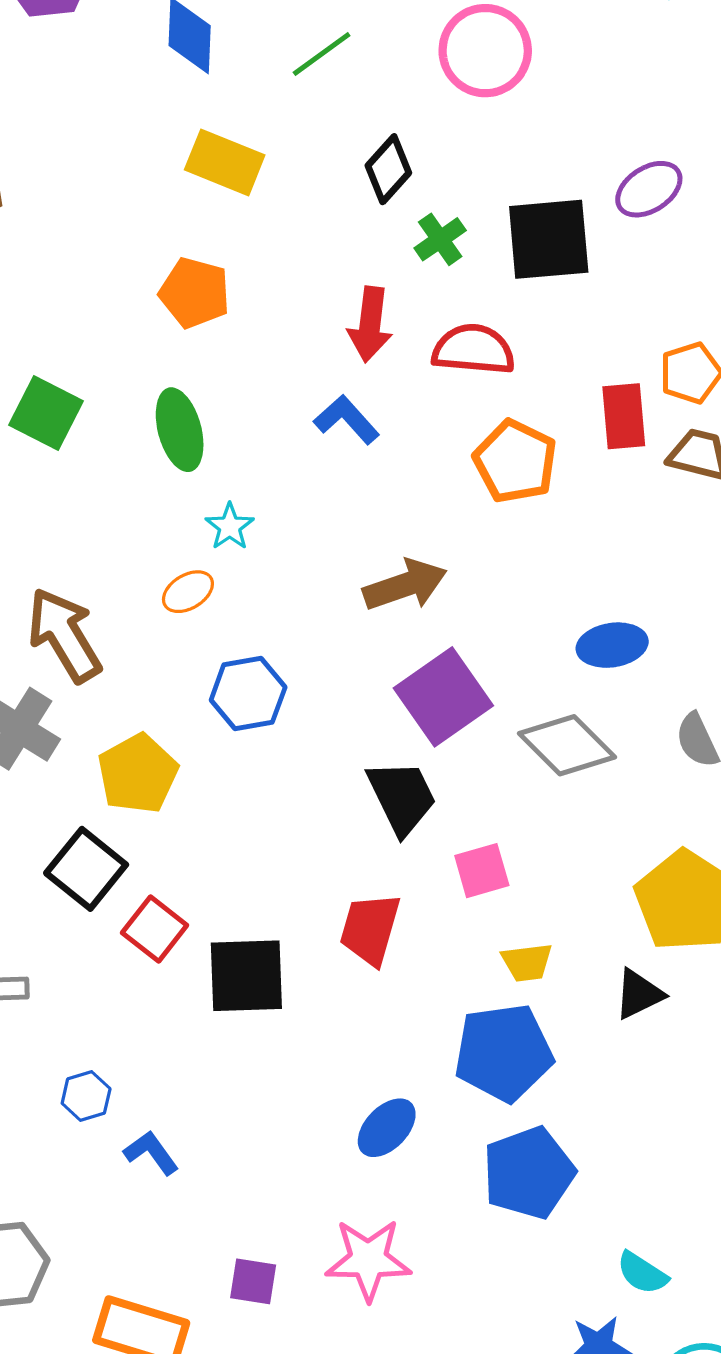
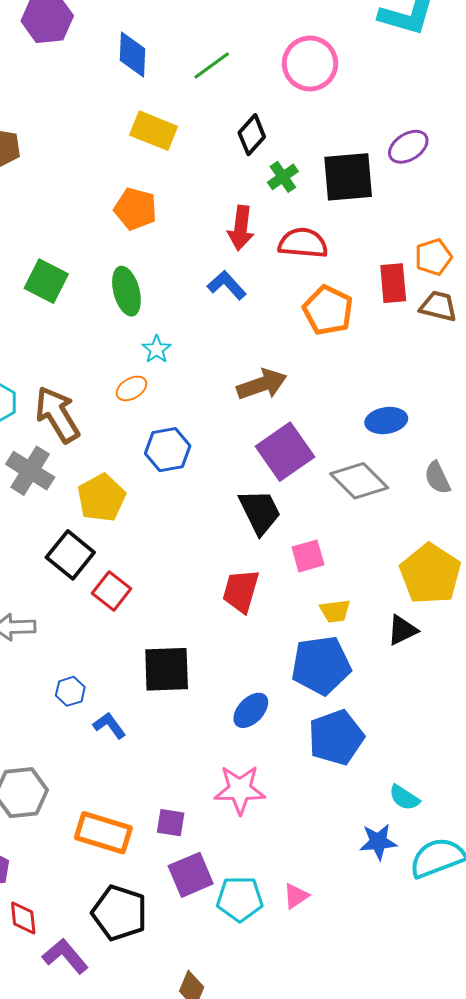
black square: (246, 976) -> (167, 669), moved
purple square: (253, 1281) -> (171, 823), moved

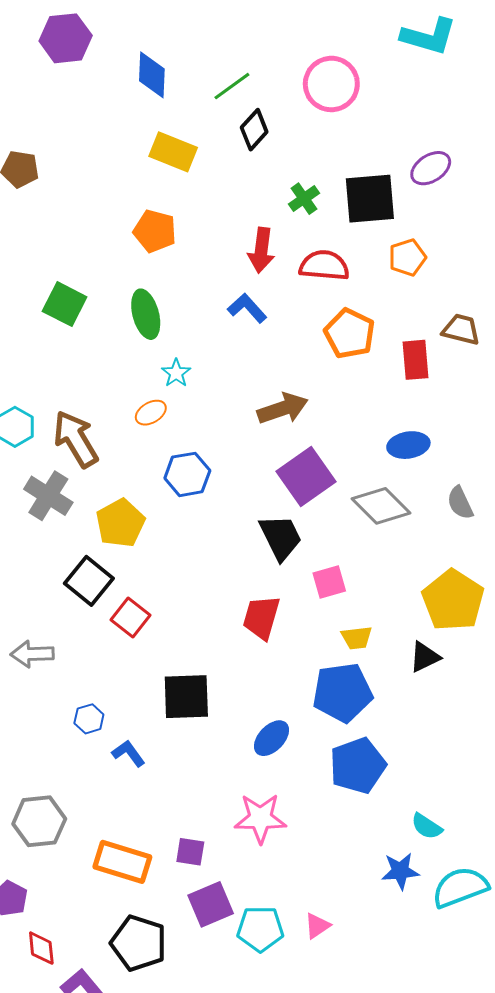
black diamond: (252, 135) -> (254, 130), moved
orange pentagon: (433, 257) -> (407, 257), moved
red rectangle: (393, 283) -> (416, 360), moved

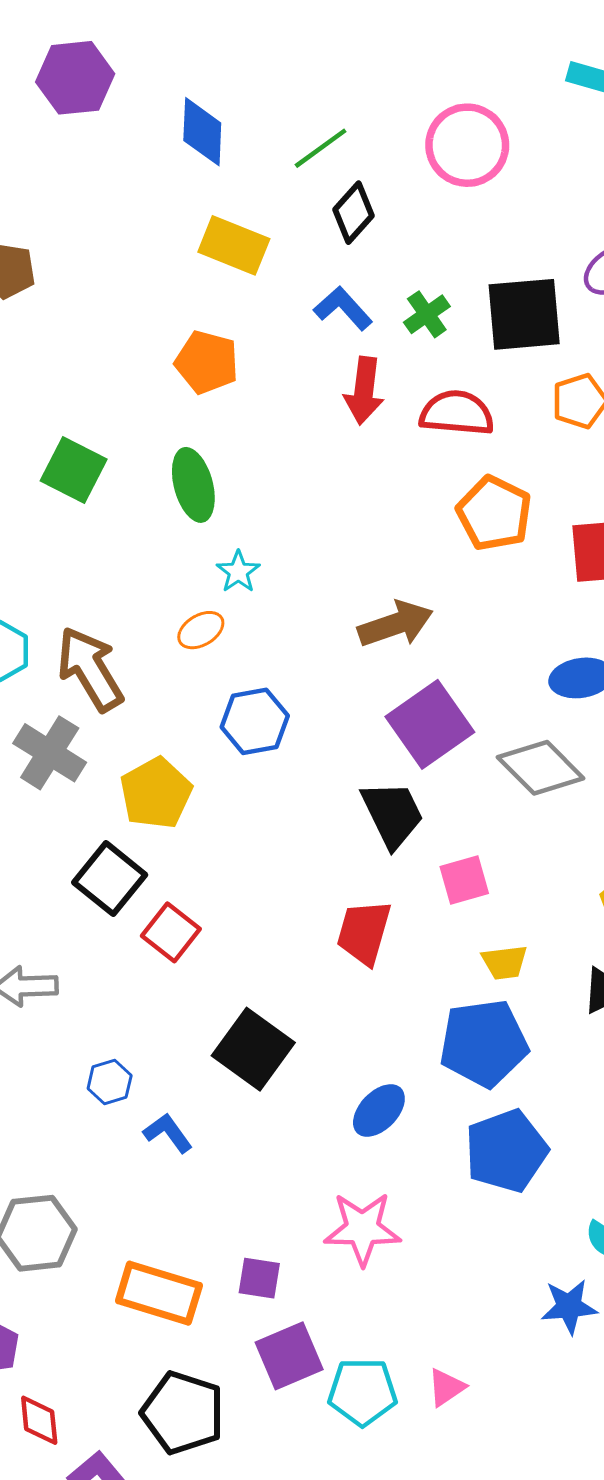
blue L-shape: (247, 308) -> (343, 308), moved
black square: (186, 697) -> (253, 1049), turned 38

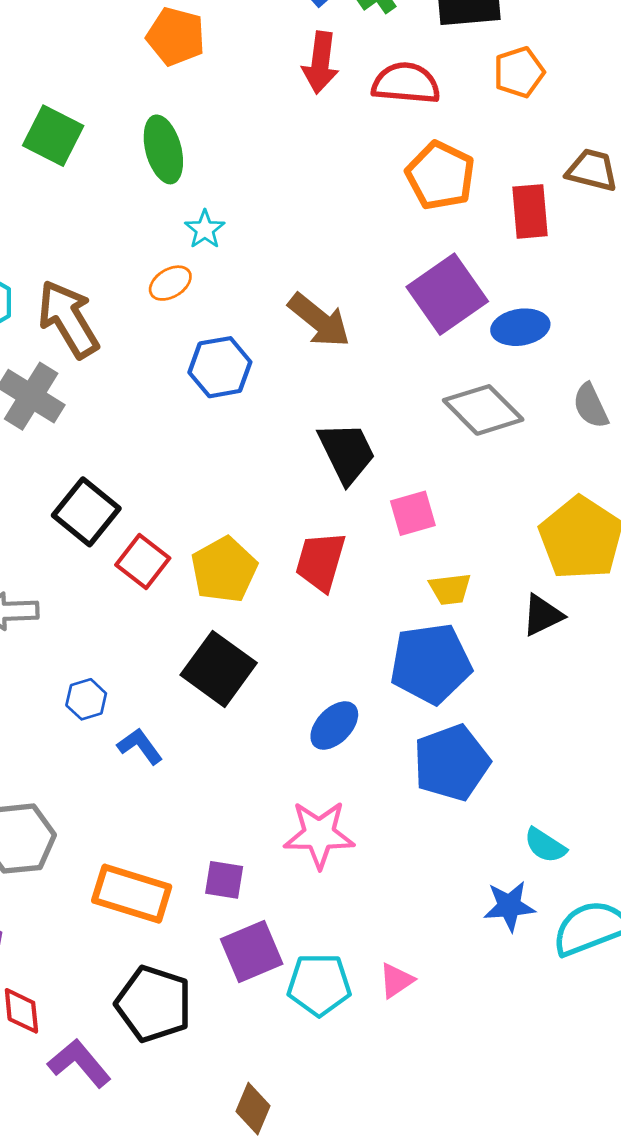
brown arrow: (395, 624) -> (319, 320), moved, turned 58
purple square: (430, 724) -> (447, 294), moved
yellow pentagon: (156, 793) -> (224, 570), moved

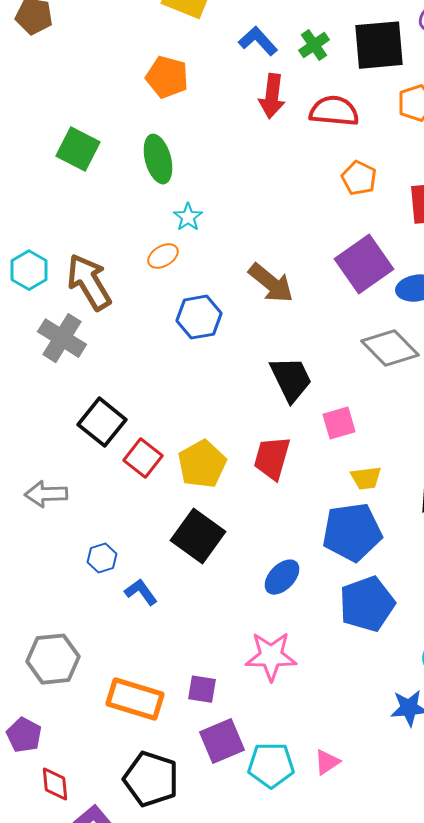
orange pentagon: (440, 176) -> (359, 178), size x0.7

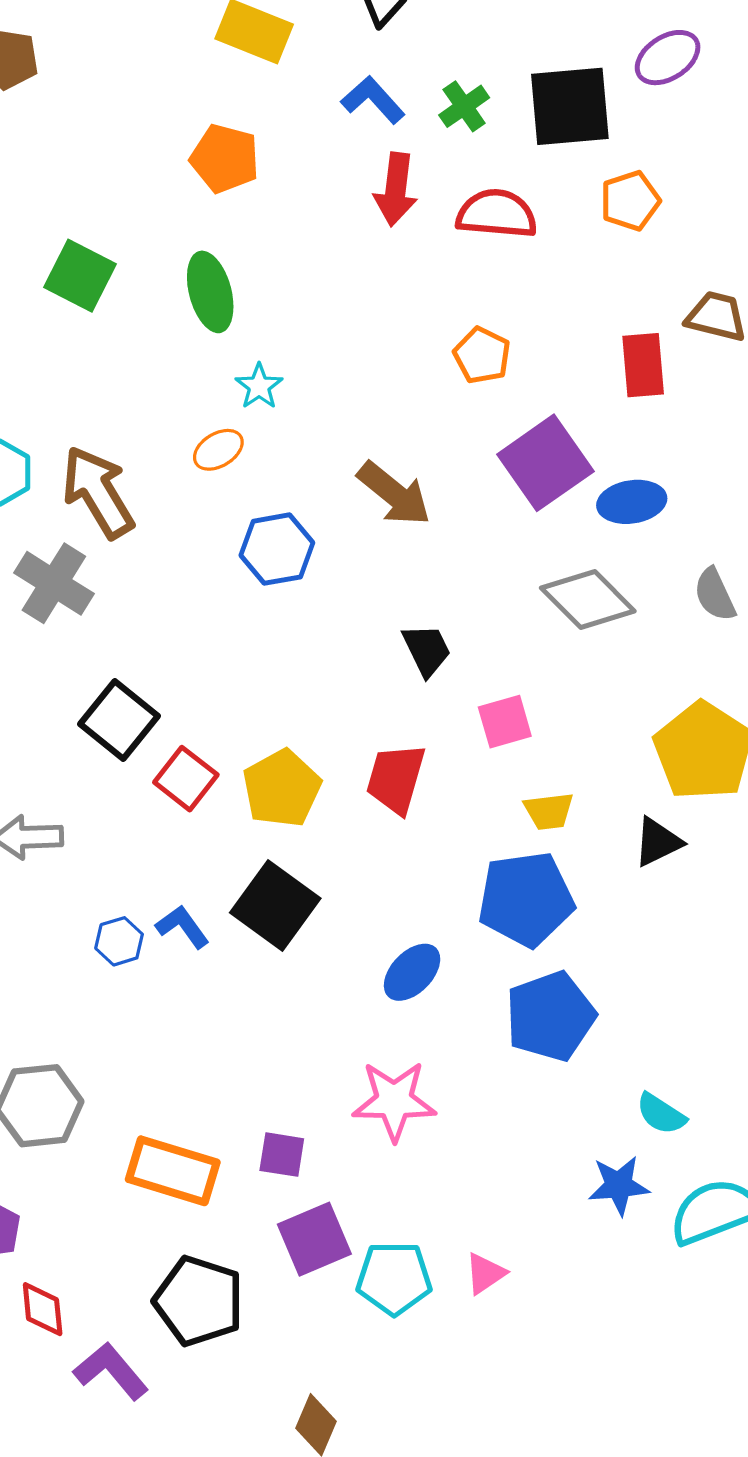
orange pentagon: (359, 178) -> (482, 355), moved
black trapezoid: (291, 379) -> (427, 650), size x0.7
blue L-shape: (141, 592) -> (183, 927), moved

